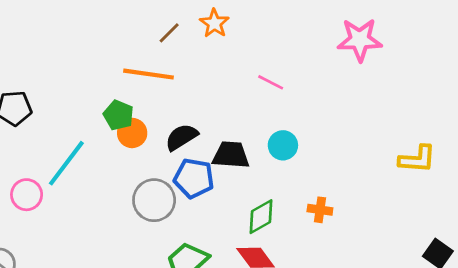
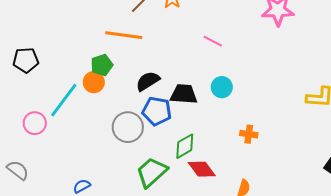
green pentagon: (118, 115) -> (102, 65), turned 30
orange circle: (132, 133) -> (94, 82), moved
green diamond: (261, 217) -> (185, 146), moved

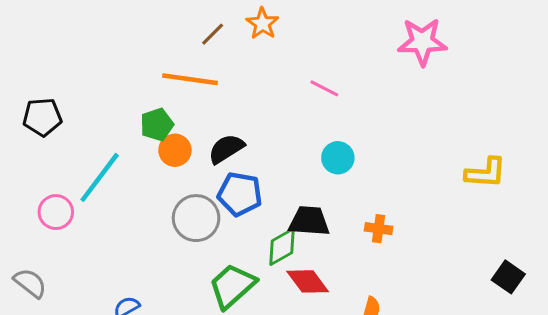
orange circle: (94, 82) -> (175, 150), moved
black trapezoid: (184, 94) -> (309, 221), moved

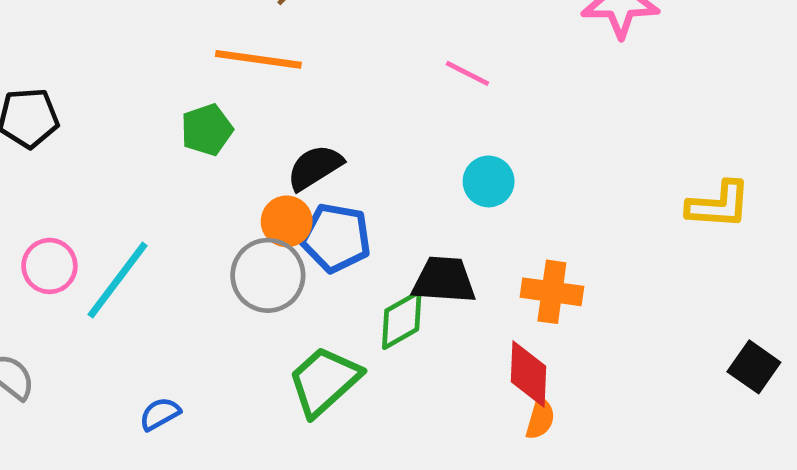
orange circle: (175, 150) -> (287, 221), moved
cyan line: (100, 177) -> (118, 280), moved
orange cross: (379, 229) -> (552, 292), size x1.4
red diamond: (308, 281) -> (528, 374), moved, turned 39

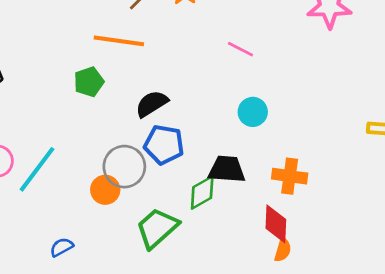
orange circle: (287, 221) -> (105, 190), moved

